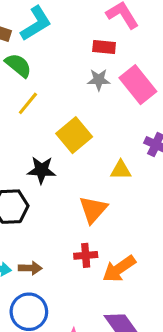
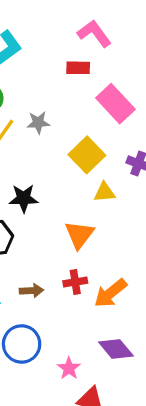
gray star: (99, 80) -> (38, 123), moved
yellow square: (74, 135) -> (87, 155), moved
brown arrow: (30, 268) -> (32, 291), moved

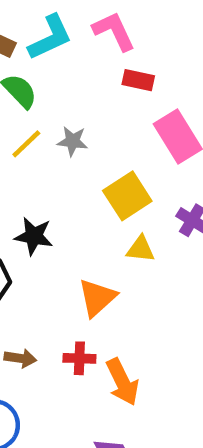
pink L-shape: (94, 33) -> (114, 31), moved
orange arrow: (110, 293) -> (122, 382), turned -88

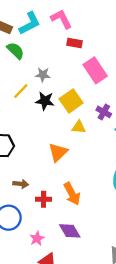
yellow line: (26, 144) -> (21, 91), moved
black star: (34, 236) -> (45, 101), moved
red cross: (79, 358) -> (44, 199), moved

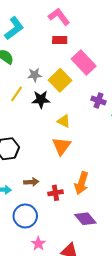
pink L-shape: (61, 19) -> (59, 17), moved
yellow square: (71, 101) -> (60, 80), moved
yellow triangle: (79, 127) -> (64, 121), moved, turned 32
orange arrow: (72, 194) -> (81, 183), turned 55
pink star: (37, 238) -> (38, 244), moved

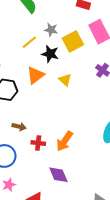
orange triangle: (61, 146) -> (35, 75), moved

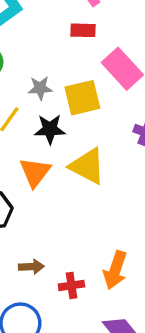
yellow square: (73, 41) -> (82, 98), turned 30
yellow triangle: (65, 80) -> (87, 166), size x1.6

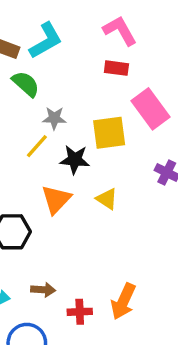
gray star: (40, 88) -> (54, 118), moved
yellow triangle: (87, 166) -> (107, 199), size x0.6

